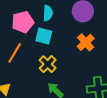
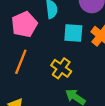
cyan square: (44, 36) -> (73, 33), moved

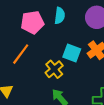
cyan square: (73, 33) -> (72, 53), moved

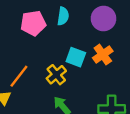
orange line: (21, 54) -> (19, 76), moved

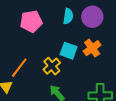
cyan semicircle: (63, 16) -> (68, 16), moved

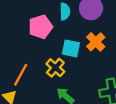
pink pentagon: (31, 21) -> (40, 27), moved

